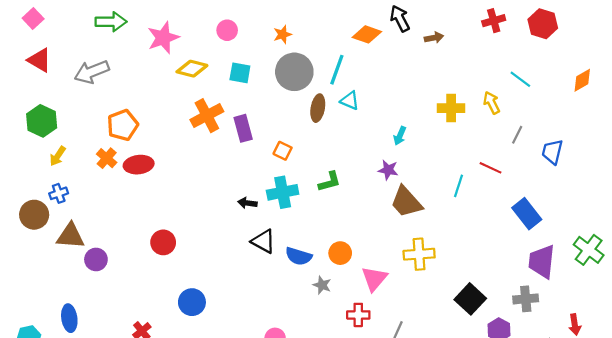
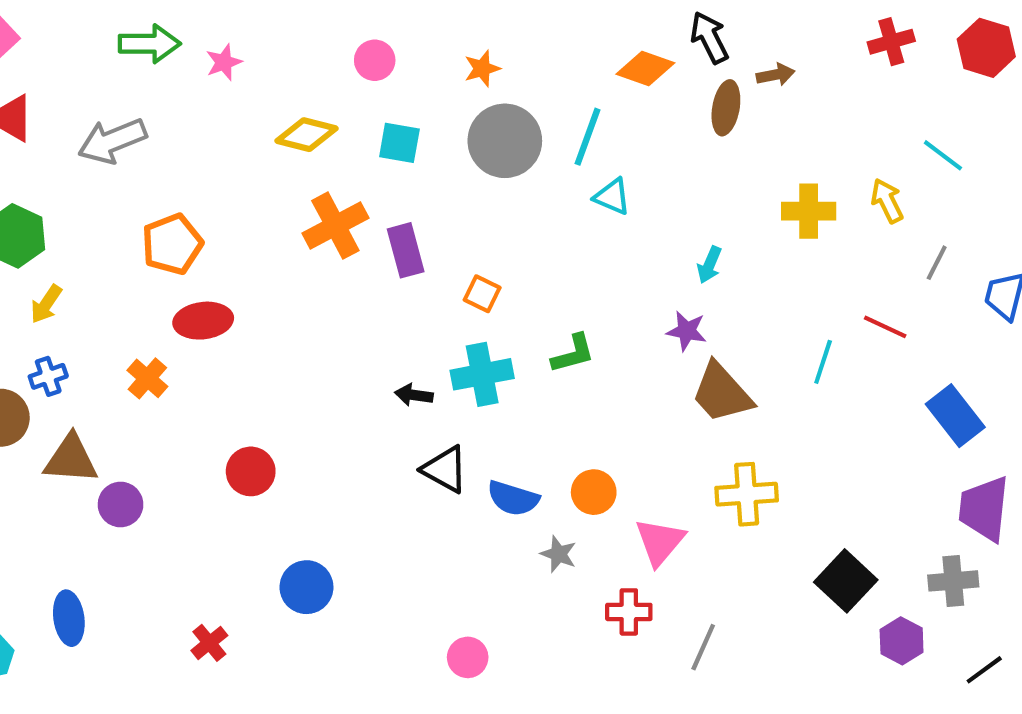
pink star: (163, 38) -> (224, 62), moved, size x0.6
brown ellipse: (318, 108) -> (726, 108), moved
orange cross: (107, 158) -> (147, 378), moved

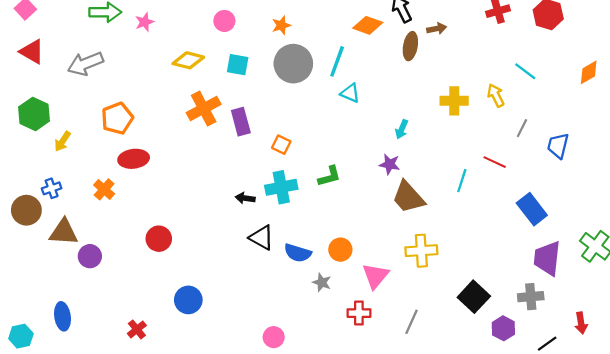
yellow arrow: (46, 304) -> (62, 141), moved
gray line: (703, 647) -> (411, 322), moved

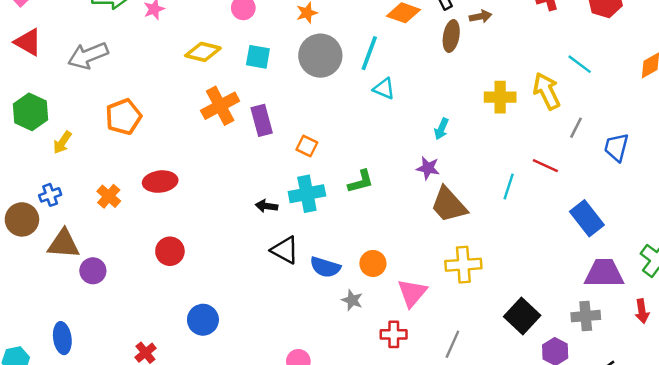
yellow arrow: (496, 95) -> (547, 91), size x1.4
red ellipse: (134, 159) -> (160, 182), moved
purple trapezoid: (547, 258) -> (604, 273), turned 84
red arrow: (581, 323) -> (642, 311), moved

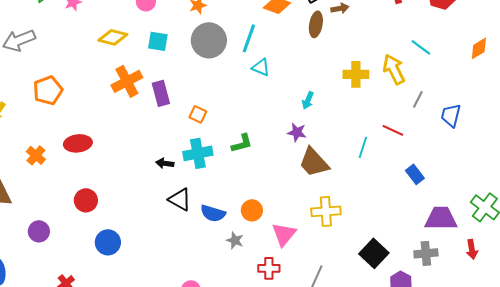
blue rectangle: (587, 218) -> (415, 174), moved, size x0.7
purple circle: (93, 271) -> (39, 231), moved
blue circle: (203, 320) -> (108, 242), moved

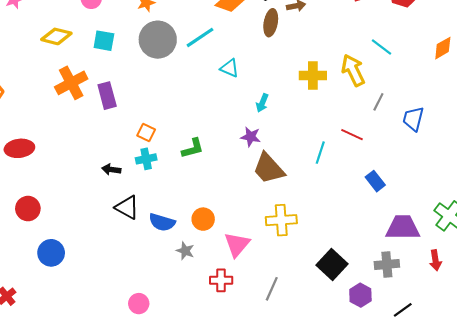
cyan line: (249, 38) -> (200, 37), turned 36
cyan triangle: (261, 67) -> (230, 68), moved
orange square: (198, 114) -> (146, 133), moved
cyan cross: (198, 153) -> (146, 159), size x0.7

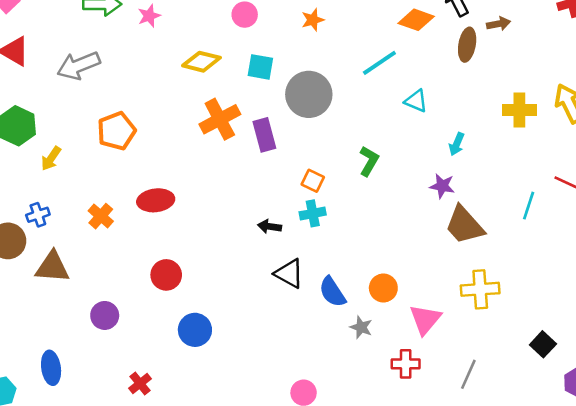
gray circle: (158, 40) -> (309, 94), moved
green L-shape: (193, 148) -> (369, 161), moved, turned -45
blue semicircle: (162, 222) -> (332, 292), turned 40
black square: (332, 264) -> (543, 344), size x0.7

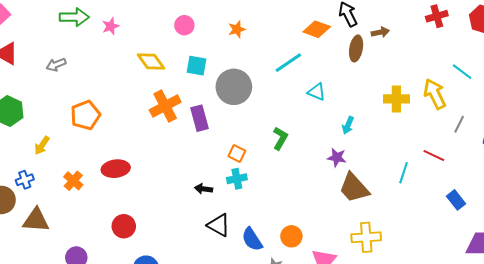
yellow diamond: (201, 62) -> (151, 62), turned 40
gray arrow: (79, 66) -> (56, 65), size x0.6
yellow arrow: (51, 158) -> (42, 145), moved

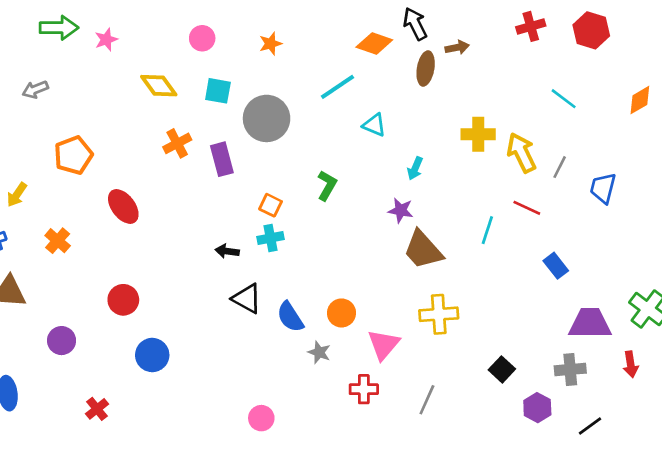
yellow arrow: (435, 94) -> (522, 153), moved
orange cross: (165, 106) -> (177, 143), size x0.7
red ellipse: (116, 169) -> (123, 206), moved, turned 60

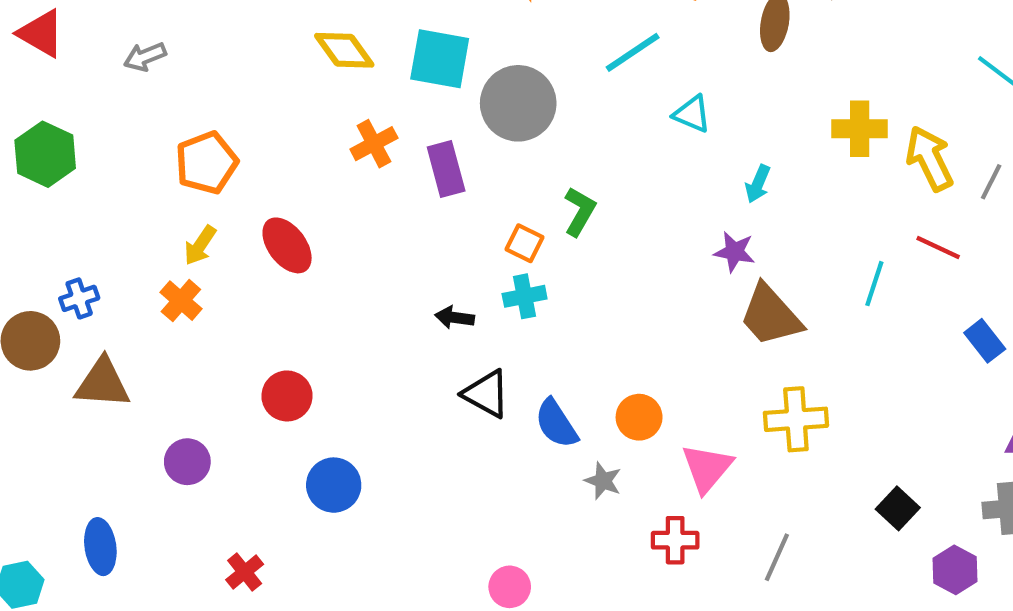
cyan square: (218, 91) -> (440, 59), size x1.4
green L-shape: (327, 185) -> (580, 211), moved
yellow arrow: (17, 195) -> (200, 245), moved

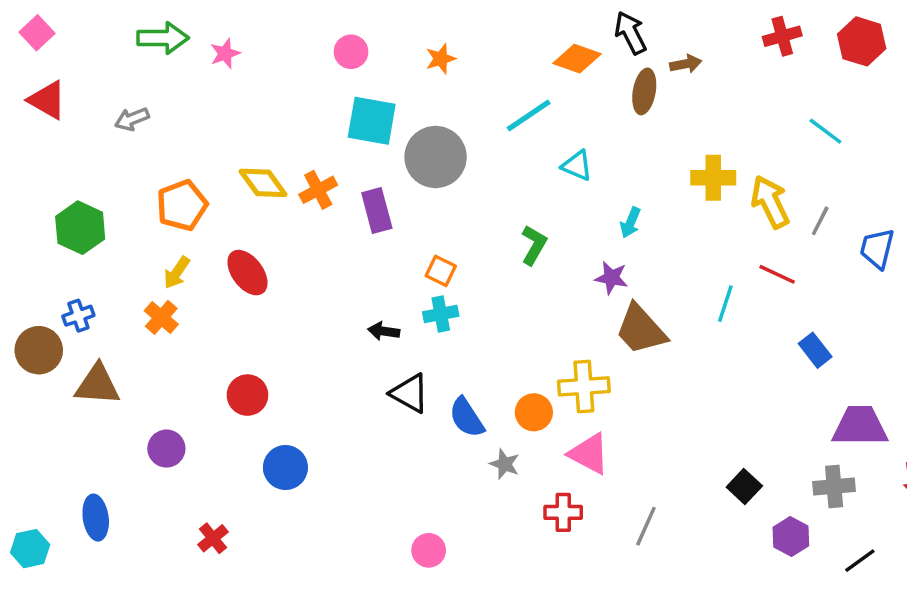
yellow diamond: (344, 50) -> (263, 183), moved
green hexagon: (45, 154) -> (80, 228), moved
green L-shape: (580, 211) -> (534, 245), moved
yellow cross: (796, 419) -> (584, 386), moved
pink triangle: (707, 468) -> (589, 454), turned -42

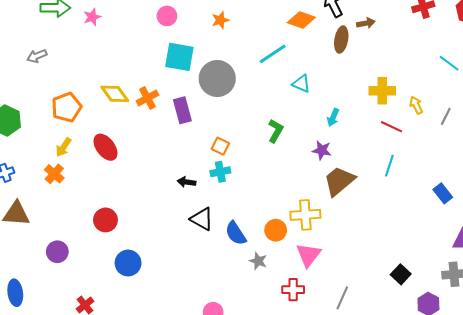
yellow arrow: (770, 202) -> (416, 105), size x0.6
red line: (777, 274) -> (391, 127), moved
brown trapezoid: (641, 330) -> (339, 181), turned 92
pink triangle: (589, 454) -> (308, 255), turned 40

